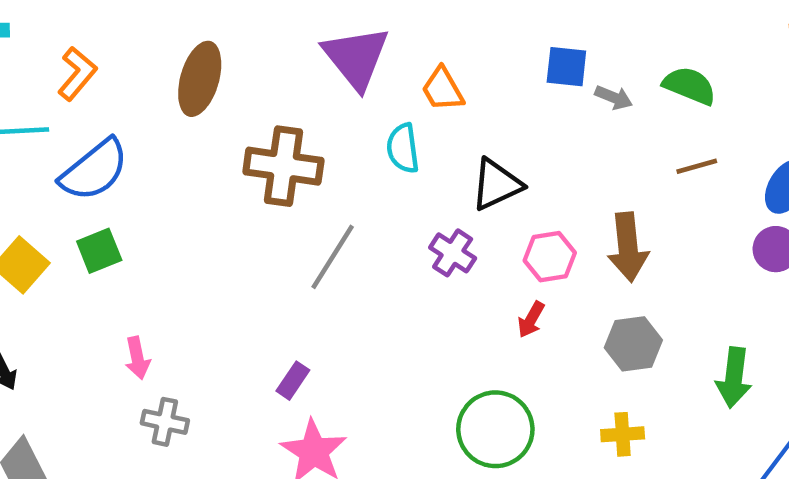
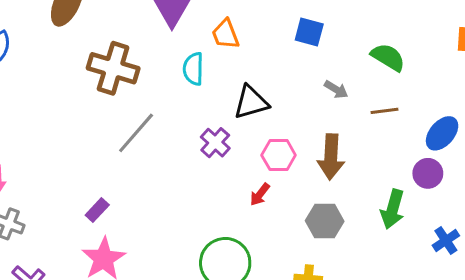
gray arrow: (614, 97) -> (336, 89), moved
green arrow: (734, 377) -> (393, 209), moved

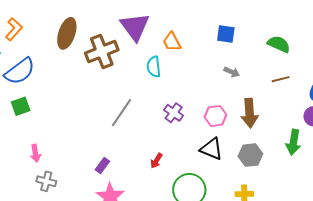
brown cross: (113, 68) -> (102, 52), moved, turned -32
gray arrow: (336, 89) -> (232, 72), moved
black triangle: (251, 102) -> (211, 149), moved, turned 45
red arrow: (260, 194) -> (156, 161), moved

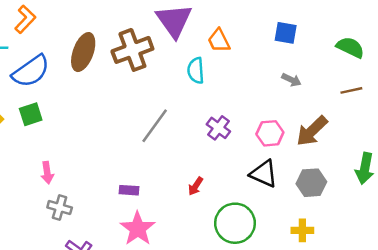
brown ellipse: (67, 33) -> (83, 52), moved
brown arrow: (250, 113) -> (312, 131), turned 48
purple rectangle: (102, 166) -> (129, 190), turned 56

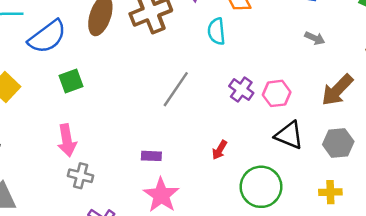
green square: (31, 114) -> (71, 81), moved
pink hexagon: (270, 133) -> (277, 93), moved
pink arrow: (47, 173) -> (67, 140), size x1.4

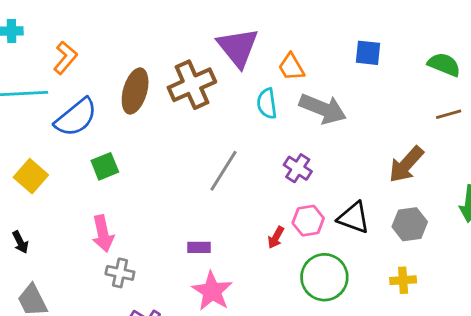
gray arrow: (315, 38) -> (323, 109), moved, size x2.0
pink hexagon: (277, 93) -> (308, 221), moved

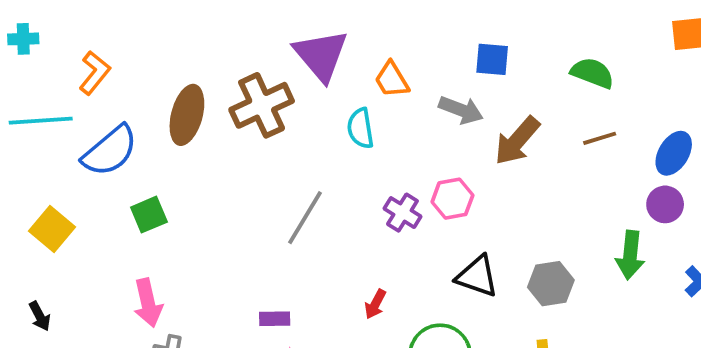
gray arrow: (323, 109) -> (461, 110), moved, size x0.7
brown arrow: (406, 164) -> (517, 141), moved
pink hexagon: (308, 221) -> (452, 199), moved

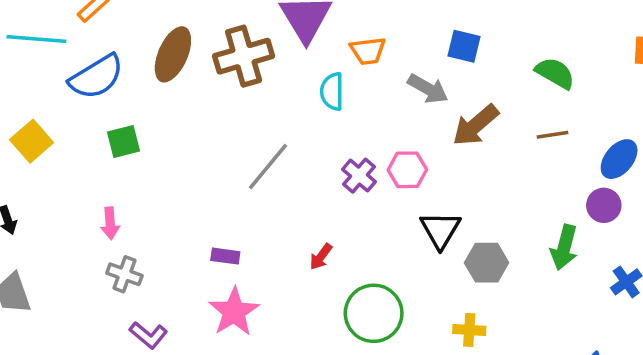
orange trapezoid: (392, 80) -> (368, 51), turned -75
black triangle: (477, 276) -> (440, 230), moved, turned 33
pink arrow: (148, 303) -> (110, 223), size x0.7

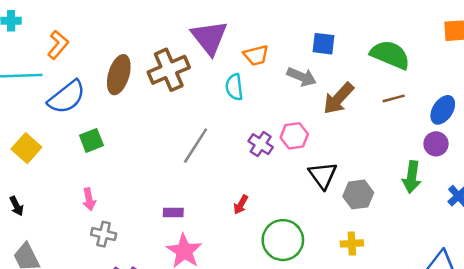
green semicircle: (555, 73) -> (390, 55), size x1.4

